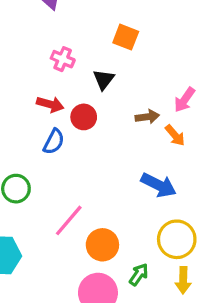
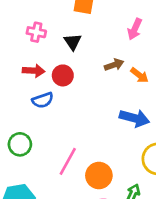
pink arrow: (185, 100) -> (135, 29), moved
blue semicircle: (54, 142) -> (43, 100), turned 55

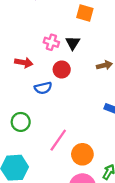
pink cross: (36, 32) -> (51, 42), moved
red arrow: (34, 71) -> (24, 63), moved

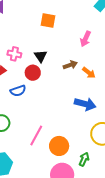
pink cross: (51, 42) -> (14, 54), moved
black triangle: (73, 43) -> (41, 56), moved

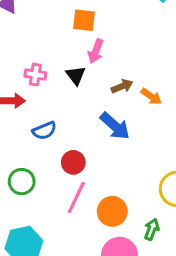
pink arrow: (85, 39) -> (96, 51), moved
red circle: (33, 73) -> (73, 162), moved
blue arrow: (85, 104) -> (115, 126), moved, turned 30

